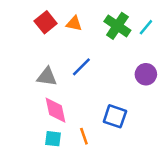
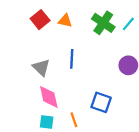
blue line: (81, 67) -> (72, 59), turned -42
gray triangle: (47, 77) -> (41, 68), turned 36

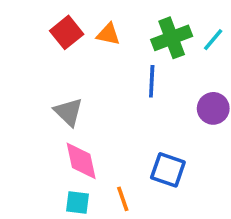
green cross: (103, 23) -> (172, 38), turned 35
blue line: (72, 59) -> (152, 81), moved

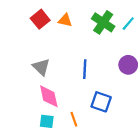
green cross: (172, 38) -> (103, 22), turned -35
blue line: (152, 81) -> (85, 69), moved

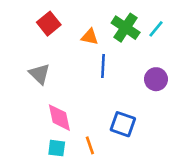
orange triangle: (65, 20) -> (90, 37), moved
gray triangle: (41, 67) -> (39, 74), moved
blue line: (85, 69) -> (103, 66), moved

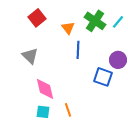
orange triangle: (90, 37) -> (68, 28), turned 40
blue square: (123, 124) -> (103, 77), moved

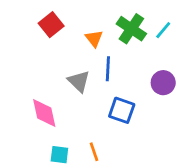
gray triangle: (30, 56) -> (79, 81), moved
blue square: (103, 77) -> (122, 110), moved
pink diamond: (45, 89) -> (44, 113), moved

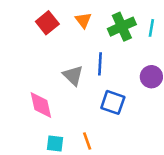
green cross: (131, 29) -> (122, 27), turned 32
cyan line: (163, 30) -> (151, 28), turned -30
orange triangle: (94, 38) -> (83, 20), moved

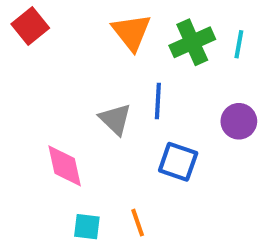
orange triangle: (83, 20) -> (132, 32), size x1.5
red square: (47, 23) -> (30, 26), moved

